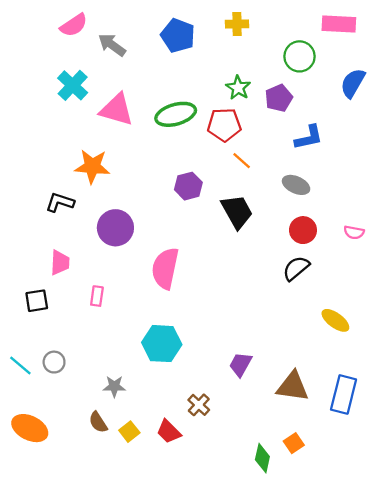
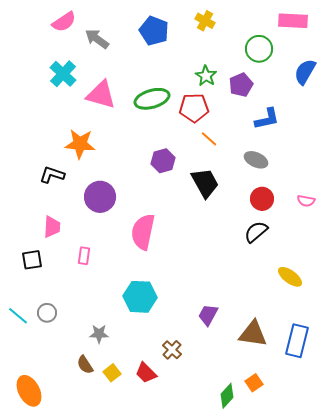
yellow cross: (237, 24) -> (205, 21), turned 30
orange ellipse: (30, 428) -> (29, 391), moved, turned 36
green diamond: (262, 458) -> (227, 396), turned 30

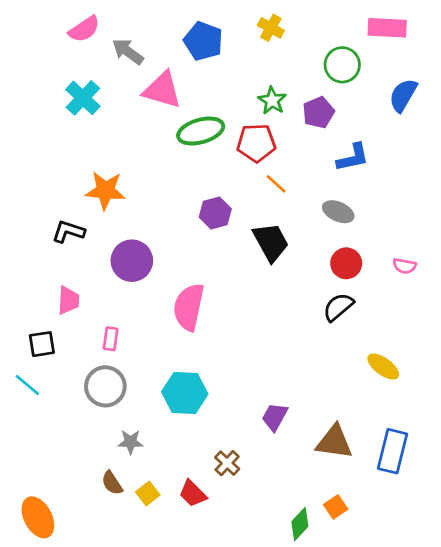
pink triangle: (101, 95) -> (162, 90), moved
gray circle: (47, 313) -> (105, 386), moved, size x1.6
cyan line: (18, 316) -> (27, 385), moved

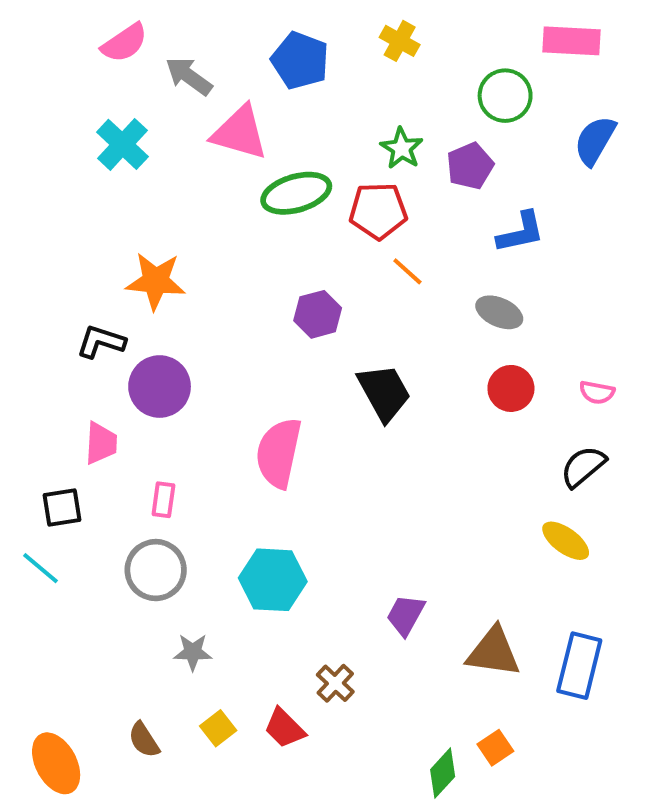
black trapezoid: (271, 242) -> (384, 392), moved
purple circle: (132, 261) -> (160, 387), moved
black semicircle: (338, 307) -> (583, 467), moved
brown semicircle: (112, 483) -> (144, 740), moved

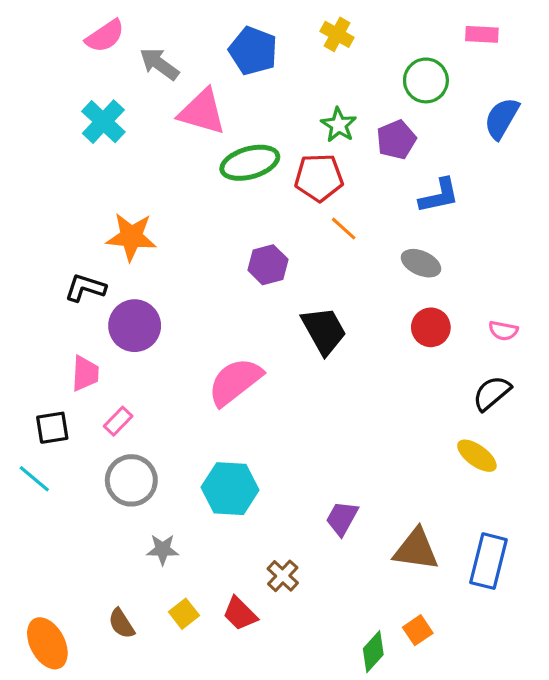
pink rectangle: (571, 41) -> (482, 34), size x0.7
pink semicircle: (279, 453) -> (235, 382), turned 40
pink rectangle: (163, 500) -> (118, 421), moved, turned 36

